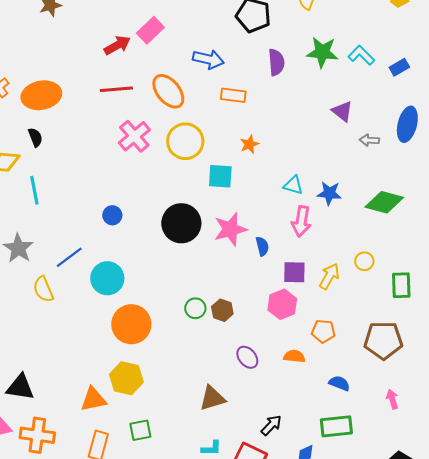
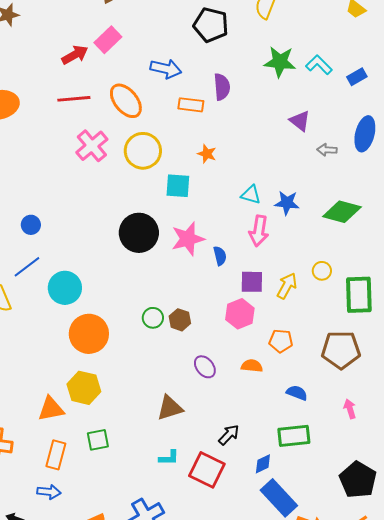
purple semicircle: (276, 62) -> (222, 87), moved
orange star: (249, 144) -> (207, 154), turned -30
blue circle: (112, 215) -> (31, 225), moved
green rectangle: (401, 285) -> (359, 295), size x1.4

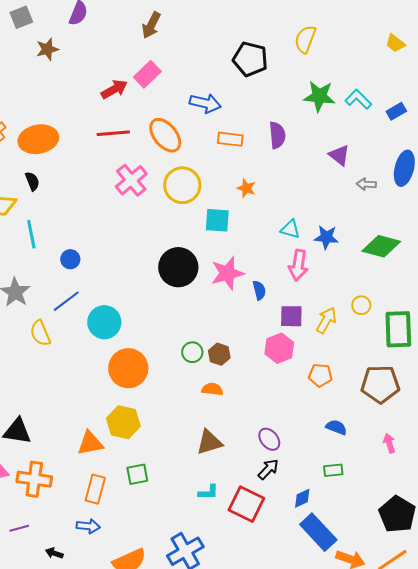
purple semicircle: (222, 87) -> (277, 135), moved
orange semicircle: (252, 366) -> (212, 389), moved
purple ellipse: (205, 367) -> (269, 439), moved
green rectangle: (294, 436) -> (333, 470), size x0.6

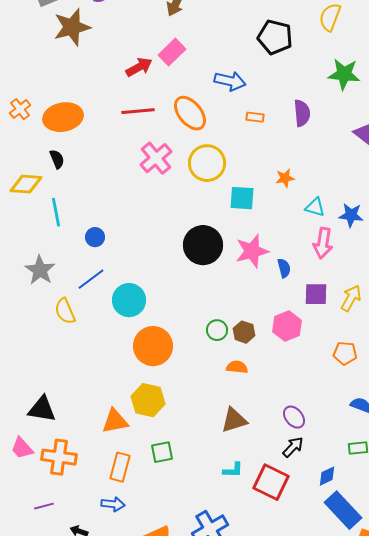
brown star: (47, 49) -> (72, 27), size x1.6
orange rectangle: (230, 139) -> (255, 117), size x0.7
orange star: (246, 188) -> (285, 178), moved, turned -30
pink hexagon: (279, 348) -> (287, 326), moved

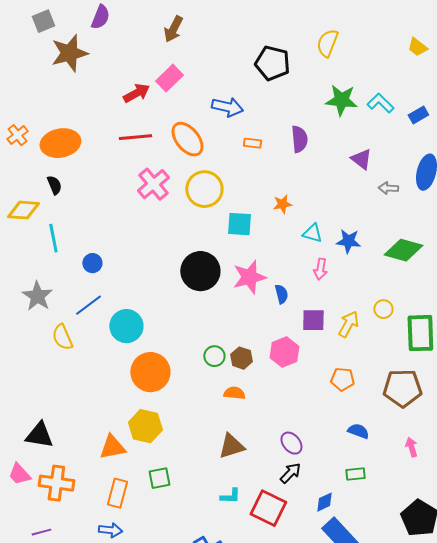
pink arrow: (323, 243) -> (320, 269), size x0.7

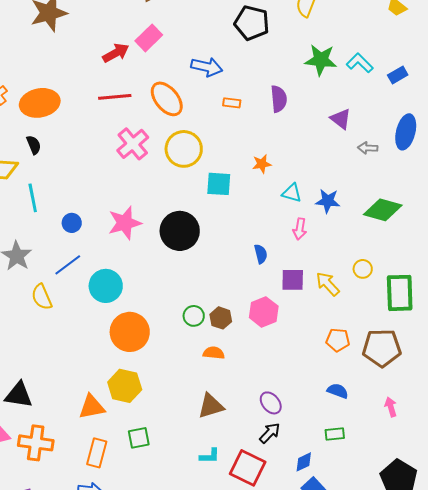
pink star: (249, 277) -> (125, 223), moved
yellow arrow: (348, 324) -> (328, 284), turned -72
orange pentagon: (342, 379) -> (338, 340), moved

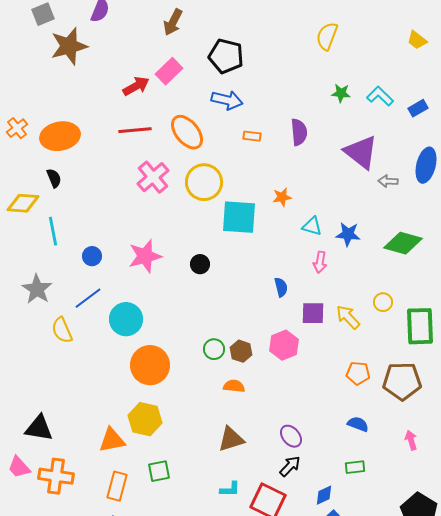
black pentagon: (252, 23) -> (226, 56), moved
green star: (321, 60) -> (341, 93), size x0.6
purple triangle: (341, 119) -> (361, 152), size x1.6
cyan square: (219, 184) -> (239, 217), size x1.4
black circle: (180, 231) -> (200, 264), size x0.5

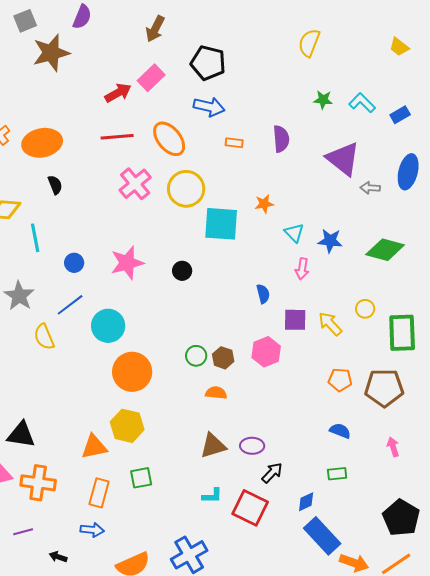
black semicircle: (54, 178) -> (55, 185), moved
cyan triangle: (312, 226) -> (294, 233), turned 30
purple ellipse: (291, 436) -> (252, 446), moved, turned -50

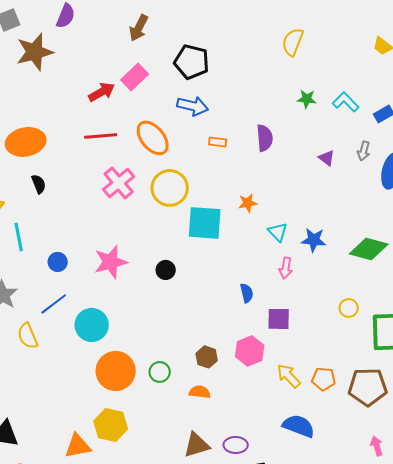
purple triangle: (343, 159) -> (327, 158), size x0.5
gray arrow: (370, 188) -> (364, 151), moved, turned -78
yellow arrow: (330, 324) -> (289, 376), moved
green circle: (196, 356) -> (160, 372), moved
blue semicircle: (340, 431) -> (299, 426), moved, size x1.5

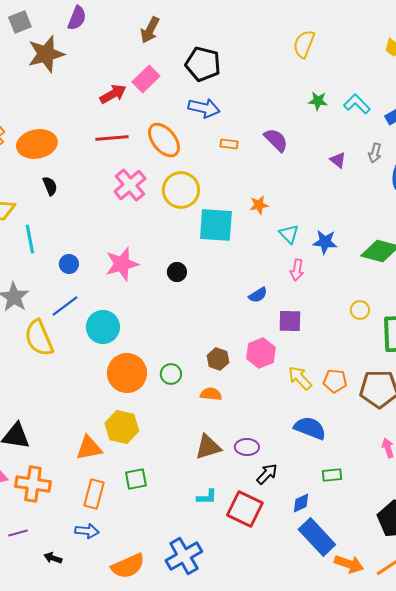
purple semicircle: (265, 138) -> (276, 140), turned -40
blue semicircle: (247, 293) -> (258, 295), turned 72
yellow semicircle: (28, 336) -> (39, 338), size x1.4

